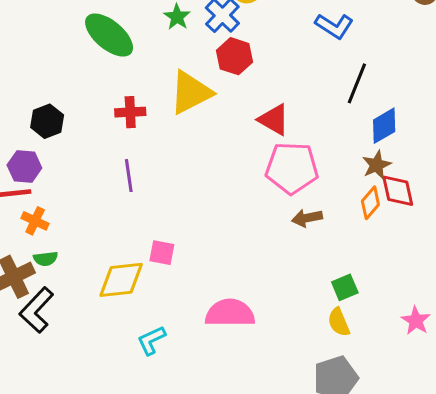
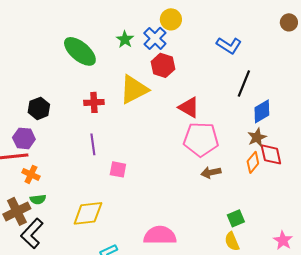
pink square: (162, 253) -> (118, 169), moved

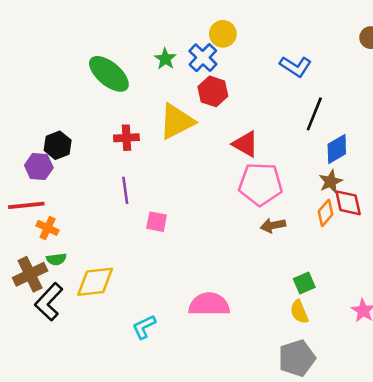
purple hexagon: (24, 138) -> (39, 167), moved
yellow diamond: (88, 213) -> (95, 282), moved

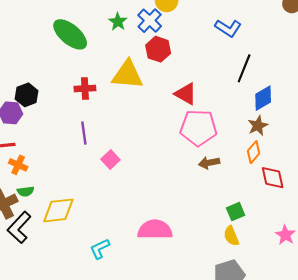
yellow triangle: (177, 121) -> (127, 75), turned 32
red diamond: (348, 203) -> (273, 178), moved
pink square: (157, 222) -> (110, 160), turned 36

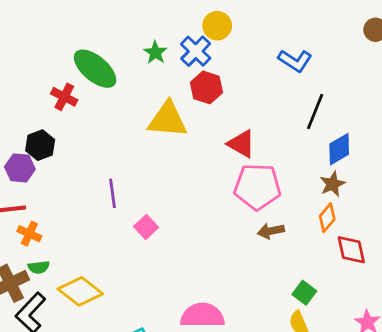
red cross: (85, 88) -> (64, 97), moved, turned 30
yellow diamond: (58, 210) -> (80, 291), turned 44
green square: (236, 212) -> (304, 293), turned -30

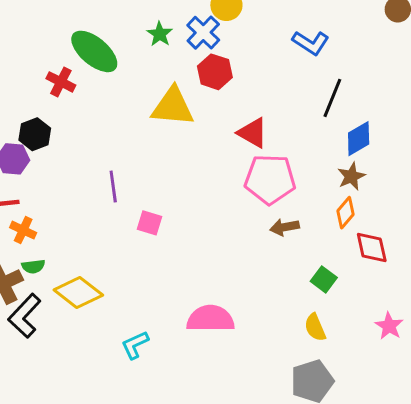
pink square: (146, 227) -> (149, 223), turned -30
green square: (304, 293) -> (324, 279), moved

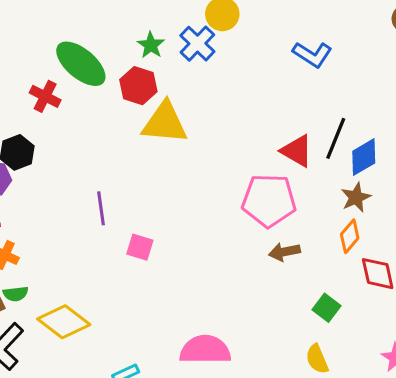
red hexagon: (215, 72) -> (138, 86), moved
black line: (332, 98) -> (336, 138), moved
red triangle: (253, 133) -> (297, 151), moved

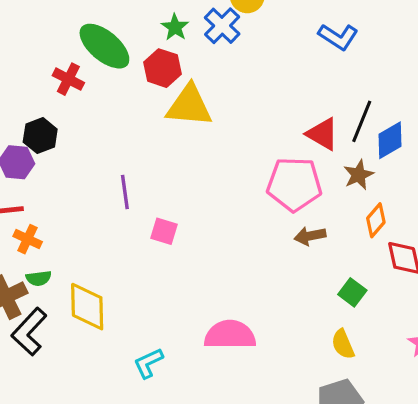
brown star: (356, 197) -> (359, 175), moved
yellow diamond: (64, 322) -> (87, 307), turned 51

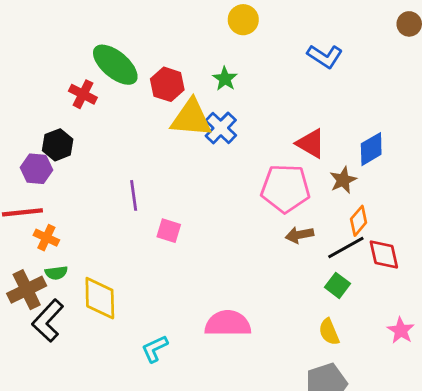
blue cross: (222, 26) -> (221, 128), moved
green star: (175, 27) -> (225, 79), moved
black line: (362, 121) -> (346, 247), moved, turned 39

